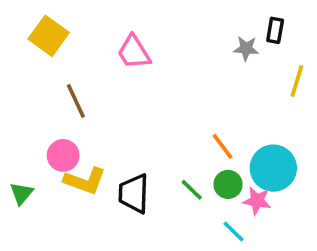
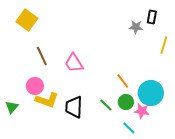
pink trapezoid: (134, 52) -> (74, 63), moved

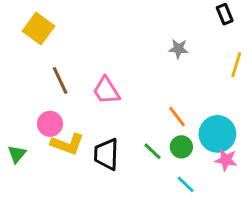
black rectangle: (152, 17) -> (225, 14), moved, turned -32
gray star: (136, 27) -> (178, 49), moved
pink star: (142, 111) -> (226, 160), moved

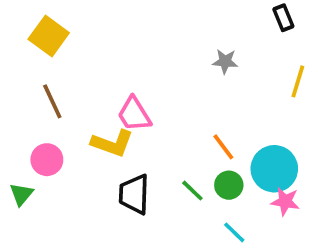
brown line: (60, 81) -> (52, 101), moved
pink circle: (50, 124) -> (47, 160), moved
yellow L-shape: (67, 144) -> (112, 143), moved

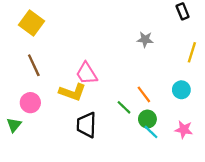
cyan circle: (274, 169) -> (181, 90), moved, size x0.6
green line: (192, 191) -> (124, 107), moved
cyan line: (234, 232) -> (151, 132), moved

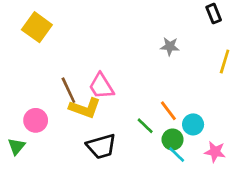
brown line: (34, 65) -> (68, 90), moved
cyan circle: (181, 90) -> (193, 124), moved
black trapezoid: (87, 125) -> (101, 146), turned -108

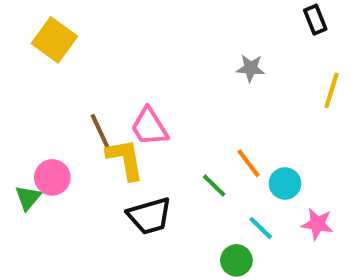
yellow L-shape: (85, 108) -> (125, 159), turned -120
green circle: (173, 139) -> (236, 260), moved
green triangle: (16, 146) -> (28, 198), moved

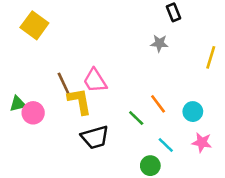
black rectangle: (315, 20) -> (173, 12), moved
cyan circle: (285, 184) -> (193, 112), moved
green triangle: (28, 198) -> (18, 104), moved, turned 36

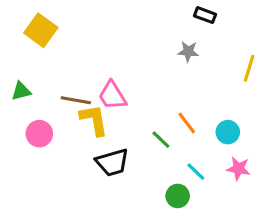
black rectangle: (173, 12) -> (205, 15), turned -48
brown line: (64, 84) -> (76, 100), turned -55
green triangle: (18, 104) -> (21, 91), moved

